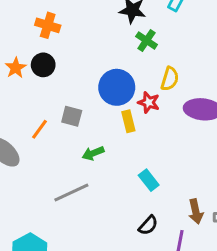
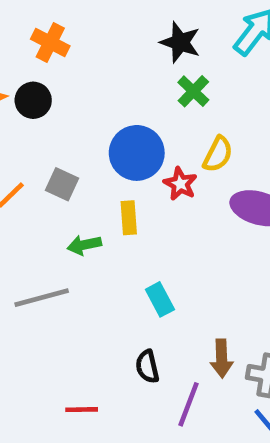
yellow rectangle: (128, 121) -> (129, 218), moved
black semicircle: (148, 225) -> (147, 367), turned 115

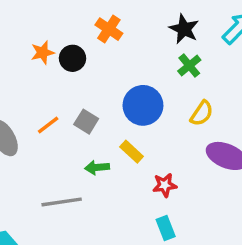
orange cross: (50, 43) -> (109, 29), moved
red star: (180, 184) -> (165, 185), moved, turned 30
yellow rectangle: (129, 218) -> (132, 152), turned -50
cyan rectangle: (160, 299) -> (166, 228), moved

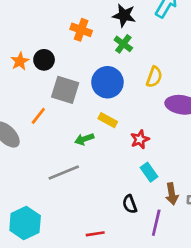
orange cross: (109, 29) -> (81, 30), moved
green cross: (189, 66) -> (123, 44), moved
gray square: (86, 122) -> (65, 90), moved, size x1.5

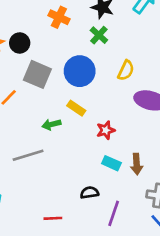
cyan rectangle: (149, 172) -> (111, 163), turned -36
brown arrow: (172, 194) -> (137, 164), moved
black semicircle: (130, 204) -> (89, 193), turned 96

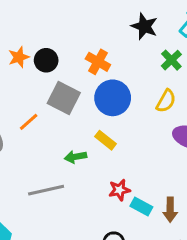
orange cross: (59, 17) -> (98, 62), moved
green cross: (99, 35) -> (171, 60), moved
red star: (106, 130) -> (119, 190), moved

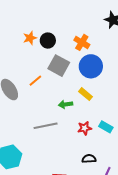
red star: (119, 190) -> (85, 128), moved
cyan rectangle: (141, 206) -> (106, 127), moved

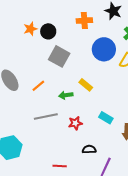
orange cross: (82, 42) -> (84, 21), moved, turned -35
blue circle: (91, 66) -> (104, 49), moved
orange line: (35, 81) -> (38, 86), moved
red star: (85, 128) -> (75, 123), moved

